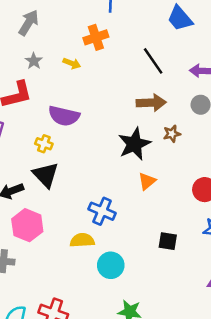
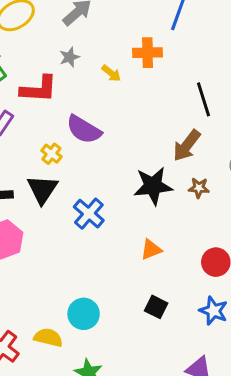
brown arrow: (151, 103) -> (187, 146), turned 112
orange triangle: (147, 181) -> (151, 250), moved
blue cross: (102, 211) -> (89, 214), moved
yellow semicircle: (82, 240) -> (48, 338), moved

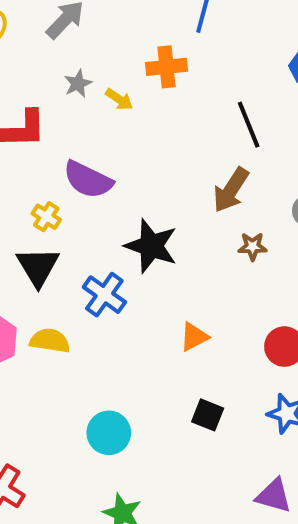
gray star: (69, 57) -> (78, 84), moved
black star: (153, 186) -> (151, 246), moved, turned 30
yellow semicircle: (48, 338) -> (50, 341), moved

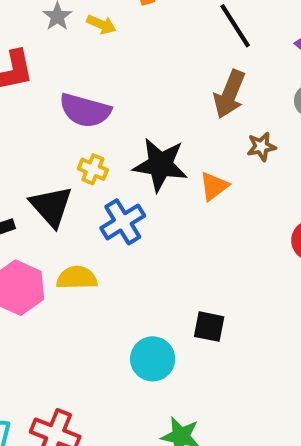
yellow cross: (46, 217) -> (93, 169), moved
blue cross: (104, 295) -> (123, 222), turned 33
orange triangle: (194, 337) -> (214, 186), moved
black square: (208, 415) -> (209, 327), moved

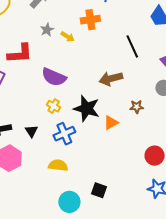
brown arrow: (230, 94) -> (111, 79), moved, turned 45
black triangle: (51, 206) -> (31, 131), moved, size x0.6
yellow semicircle: (77, 278) -> (58, 165), moved

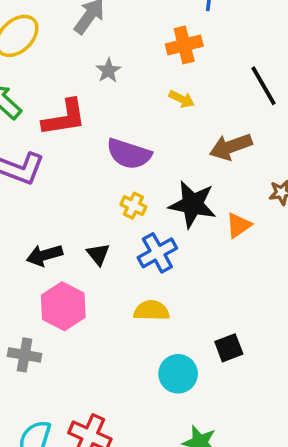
yellow arrow: (68, 37) -> (182, 99), moved
black square: (99, 190) -> (229, 348), turned -35

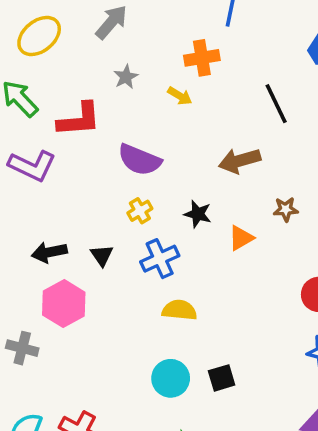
yellow arrow: (182, 99) -> (180, 96), moved
black star: (193, 204) -> (198, 214), size x0.6
yellow cross: (133, 206) -> (140, 211), turned 30
yellow semicircle: (151, 311) -> (179, 310), moved
black square: (229, 348) -> (222, 378), moved

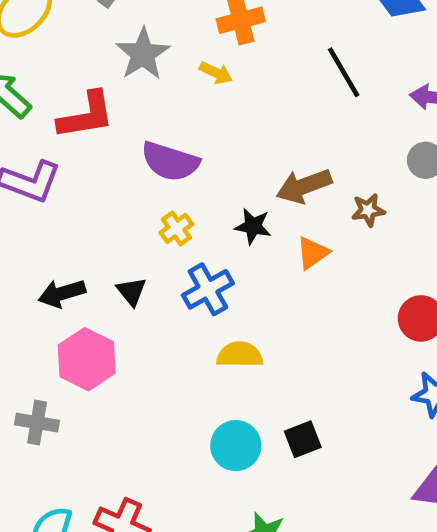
gray star: (126, 77) -> (143, 54), size x1.6
brown arrow: (240, 161) -> (304, 186), moved

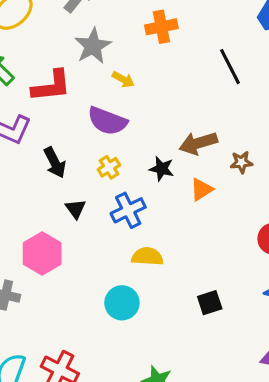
yellow arrow: (216, 73) -> (123, 79), moved
black arrow: (62, 293) -> (55, 163), moved, turned -104
black square: (303, 439) -> (210, 303), moved
cyan circle: (236, 446) -> (122, 303), moved

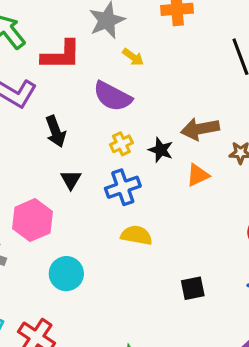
yellow cross: (109, 167) -> (121, 144), moved
cyan circle: (122, 303) -> (66, 274), moved

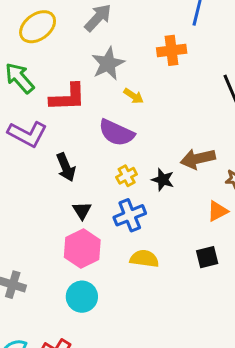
orange triangle: (198, 175) -> (218, 211), moved
pink hexagon: (32, 220) -> (82, 249), moved
black square: (193, 288) -> (207, 257), moved

